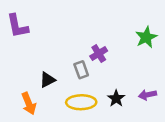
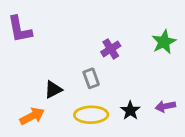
purple cross: (99, 54) -> (111, 49), moved
orange arrow: (29, 103) -> (32, 116), turned -95

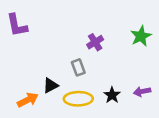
black triangle: (53, 90) -> (51, 85), moved

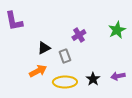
black triangle: (51, 85) -> (44, 48), moved
orange arrow: (28, 100) -> (38, 71), moved

